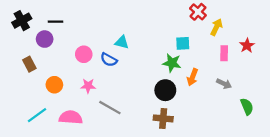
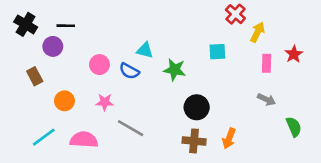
black cross: (22, 21) -> (26, 24), turned -30
green star: (172, 63) -> (175, 70), moved
orange arrow: (193, 77) -> (229, 138), moved

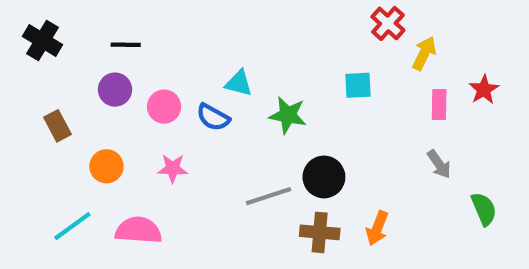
black line: (66, 26) -> (126, 45), moved
purple circle: (53, 46) -> (115, 90), moved
gray arrow: (267, 100) -> (439, 164), turned 30
gray line: (131, 128) -> (269, 196), moved, turned -48

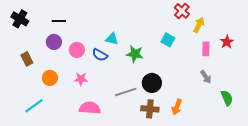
cyan square: (358, 85) -> (168, 40), turned 32
pink semicircle: (138, 230) -> (90, 108), moved

